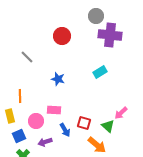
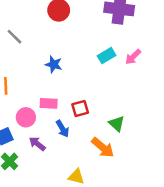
pink arrow: (121, 113) -> (133, 57), moved
red square: (84, 123) -> (80, 108), moved, turned -32
purple arrow: (45, 142) -> (37, 144), turned 56

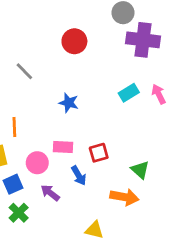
pink arrow: (133, 57) -> (159, 94), turned 108
orange arrow: (103, 148) -> (124, 197), turned -30

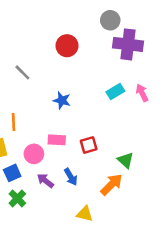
blue arrow: (79, 176) -> (71, 177), moved
orange arrow: (124, 197) -> (112, 184), turned -55

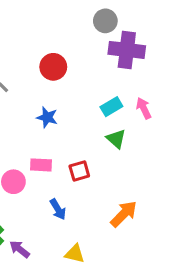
red circle: (67, 46) -> (53, 67), moved
green triangle: (126, 160) -> (116, 139), moved
purple arrow: (45, 181) -> (20, 249), moved
orange arrow: (112, 184) -> (124, 214), moved

